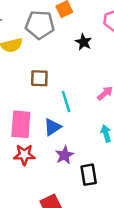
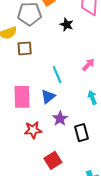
brown square: (39, 78) -> (25, 48), moved
red star: (24, 155) -> (33, 130), moved

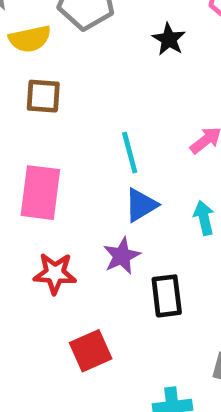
brown square: (25, 48) -> (43, 96), moved
blue triangle: (48, 97) -> (141, 205), moved

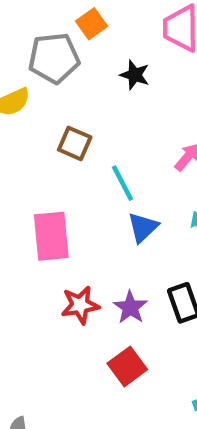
brown square: (43, 96) -> (75, 143), moved, turned 32
purple star: (122, 256) -> (130, 307), moved

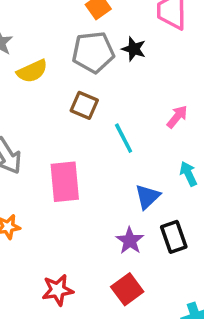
gray pentagon: (54, 58) -> (93, 52), moved
blue triangle: (143, 227) -> (147, 197), moved
red star: (80, 305) -> (58, 290), moved

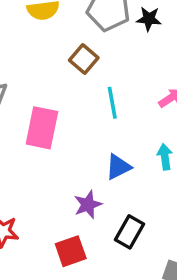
black star: (134, 49) -> (149, 19), turned -30
black rectangle: (174, 237) -> (129, 232), moved, turned 32

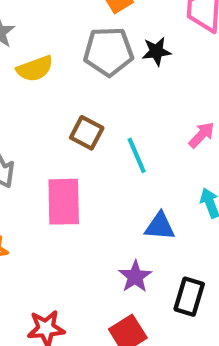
brown square: (84, 59) -> (87, 133), moved
blue triangle: (118, 167) -> (160, 226), turned 44

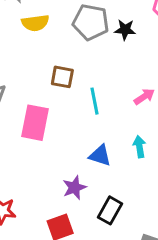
brown square: (87, 133) -> (62, 77), turned -30

